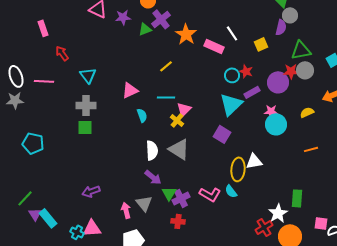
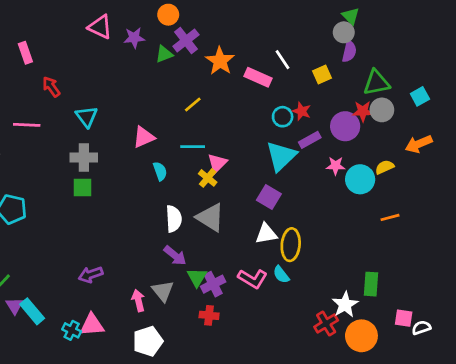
gray circle: (290, 15) -> (344, 32), moved
cyan circle: (276, 124) -> (360, 179), moved
white triangle: (254, 161) -> (266, 234), moved

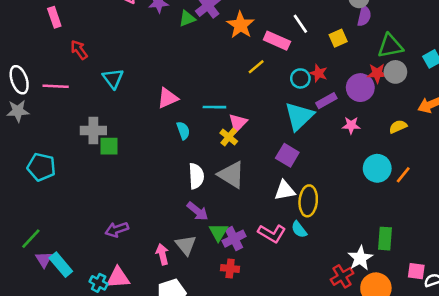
yellow line: (193, 104) -> (256, 67), moved
gray cross: (84, 158) -> (93, 131), moved
cyan circle: (360, 179) -> (377, 168), moved
orange line: (390, 217) -> (403, 175), turned -36

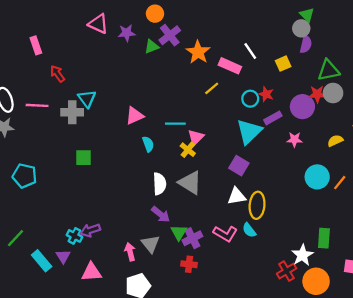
gray cross: (93, 131) -> (72, 112), moved
purple triangle: (44, 259) -> (63, 256), moved
cyan cross: (99, 283) -> (74, 236), moved

